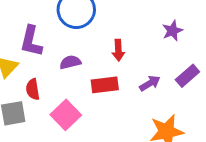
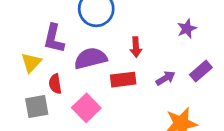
purple semicircle: (70, 62) -> (91, 58), size x1.6

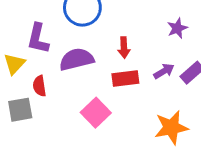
purple arrow: (166, 78) -> (164, 71), moved
red rectangle: (123, 80) -> (125, 79), moved
pink square: (86, 108) -> (96, 113), moved

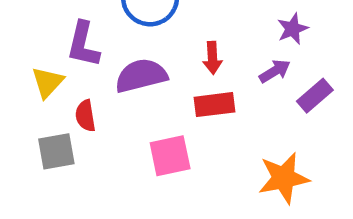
purple arrow: (164, 71) -> (275, 71), moved
pink square: (96, 113) -> (170, 156), turned 32

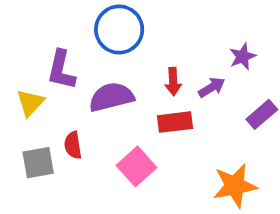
purple arrow: (275, 71) -> (212, 87), moved
red semicircle: (85, 116) -> (73, 145), moved
pink square: (170, 156) -> (136, 166), turned -30

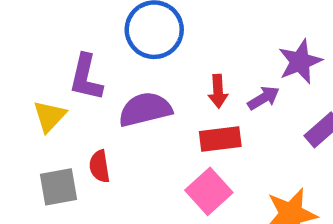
purple star: (243, 56) -> (300, 62), size x1.4
pink square: (136, 166) -> (209, 191), moved

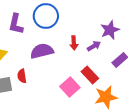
purple L-shape: (86, 78) -> (16, 24), moved
red rectangle: (220, 139) -> (90, 75), moved, turned 54

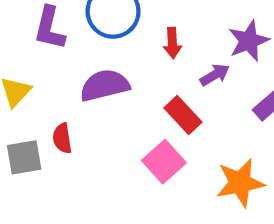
red arrow: (74, 43) -> (172, 43), moved
red rectangle: (90, 75) -> (183, 115), moved

